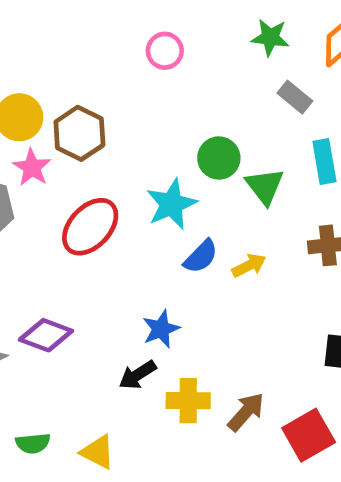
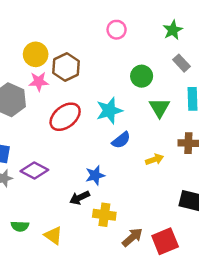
green star: (270, 37) -> (173, 30), turned 30
green circle: (219, 158) -> (142, 76), moved
pink star: (32, 167) -> (39, 82), turned 30
yellow arrow: (249, 266) -> (155, 159), moved
brown arrow: (246, 412) -> (132, 237), moved

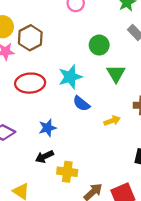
red ellipse: (65, 117) -> (30, 83), turned 36
blue semicircle: (121, 140) -> (81, 104), turned 78
blue star: (95, 175) -> (47, 128), moved

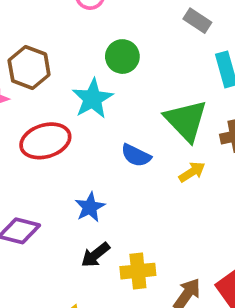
green circle: (99, 45) -> (122, 57), moved
green triangle: (116, 73) -> (186, 121), moved, size x1.4
cyan star: (70, 77) -> (93, 99), moved

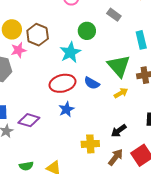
gray rectangle: (197, 21) -> (114, 15), moved
red ellipse: (45, 141) -> (62, 83), moved
black arrow: (95, 255) -> (119, 131), moved

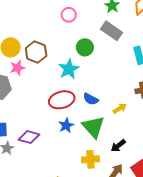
gray rectangle: (114, 15) -> (111, 31), size x1.5
green triangle: (119, 66) -> (93, 127), moved

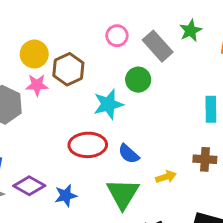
pink circle: (69, 15) -> (117, 36), moved
gray rectangle: (111, 31) -> (158, 46), moved
blue star: (66, 125) -> (66, 196), moved

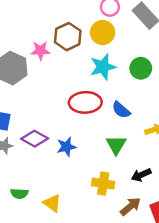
yellow circle: (34, 54) -> (103, 33), moved
green circle: (138, 80) -> (141, 68), moved
green triangle: (123, 194) -> (116, 145), size x0.7

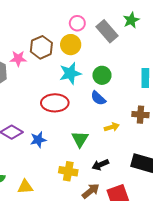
blue semicircle: (121, 110) -> (98, 98), moved
yellow triangle: (52, 203) -> (25, 187), turned -42

